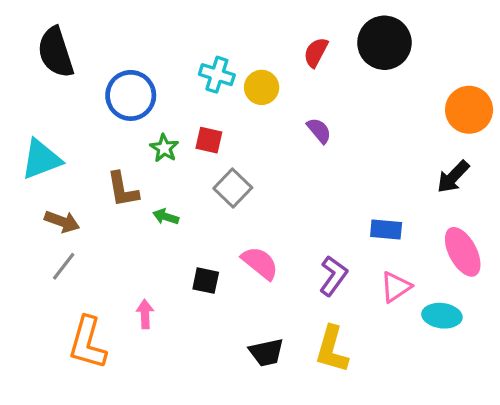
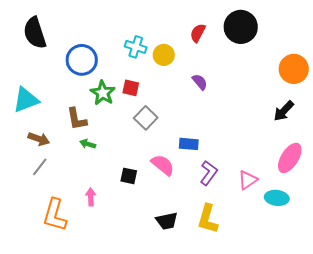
green star: (164, 148) -> (103, 93), size x1.4
green arrow: (166, 217) -> (88, 144), moved
blue rectangle: (386, 229) -> (189, 144), moved
pink ellipse: (463, 252) -> (290, 158), turned 60

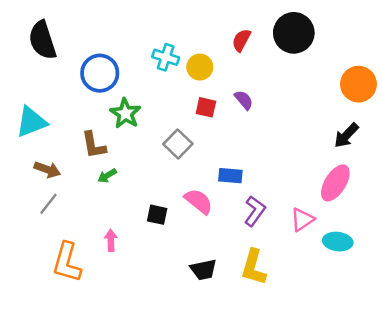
red square: (131, 88) -> (206, 107), moved
green arrow: (88, 144) -> (107, 176), turned -49
pink ellipse: (290, 158) -> (335, 183), moved

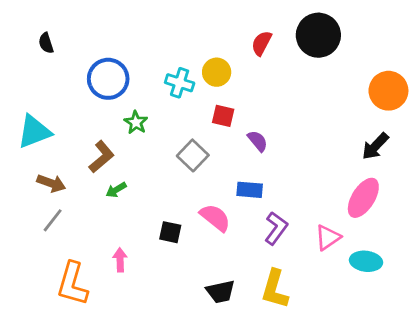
black semicircle: (42, 40) -> (46, 43), size x0.5
cyan cross: (166, 57) -> (180, 83), moved
purple semicircle: (244, 100) -> (258, 141), moved
green star: (125, 113) -> (136, 122), size x0.7
brown L-shape: (94, 145) -> (102, 157), turned -120

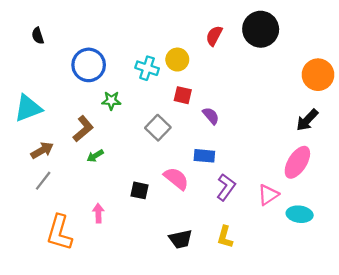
green star: (136, 122) -> (111, 101), turned -30
brown arrow: (51, 183) -> (42, 150), turned -50
yellow L-shape: (275, 289) -> (225, 237), size x0.7

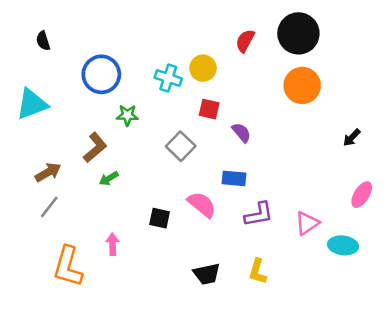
orange circle: (318, 75) -> (302, 85), moved
cyan triangle: (28, 108) -> (32, 104), moved
black arrow: (307, 120) -> (352, 138), size x0.7
pink ellipse: (297, 162) -> (362, 195), moved, size x0.7
purple L-shape: (226, 187) -> (259, 214), turned 44

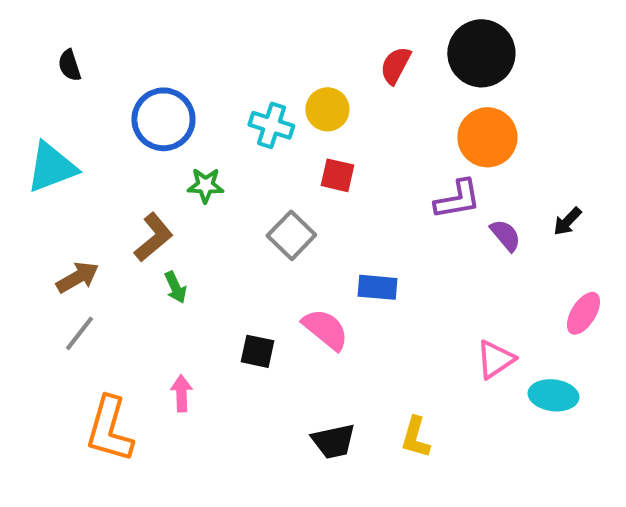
purple semicircle: (241, 133) -> (505, 235), moved
green arrow: (109, 178) -> (175, 287), turned -84
purple L-shape: (259, 214) -> (457, 199), moved

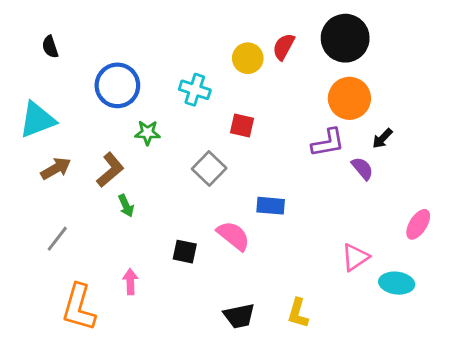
yellow circle: (327, 109) -> (248, 58), moved
black arrow: (567, 221) -> (382, 138), moved
brown arrow: (78, 277) -> (56, 168), moved

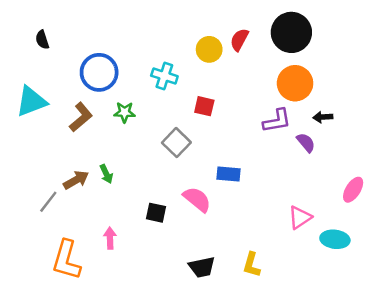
black arrow: (382, 138) -> (323, 117), turned 42
brown arrow: (56, 168) -> (76, 180), moved
brown L-shape: (110, 170) -> (81, 117), moved

